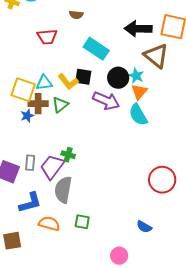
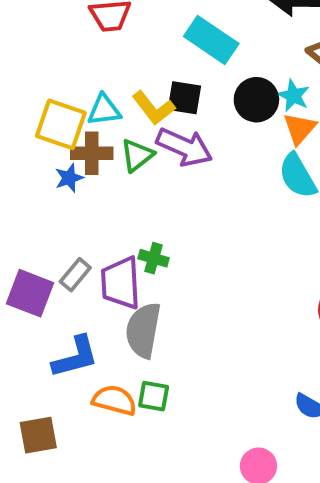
purple arrow: (106, 101) -> (184, 147), moved
gray rectangle: (30, 163) -> (75, 275), turned 35
purple trapezoid: (52, 167) -> (121, 283), turned -40
green square: (82, 222) -> (154, 396), moved

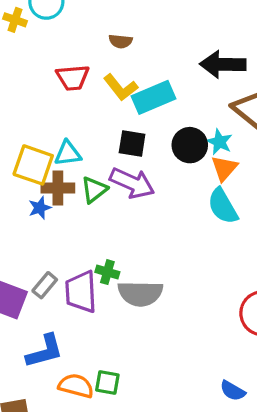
cyan rectangle: (211, 40) -> (154, 97), turned -57
yellow L-shape: (154, 108) -> (121, 87), moved
gray semicircle: (143, 330) -> (140, 293), moved, turned -99

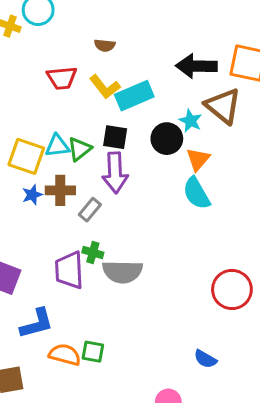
cyan star: (219, 142) -> (191, 121), moved
purple arrow: (132, 183) -> (115, 173), turned 63
brown cross: (58, 188) -> (60, 190), moved
green triangle: (94, 190) -> (80, 149), moved
gray rectangle: (45, 285) -> (90, 210), moved

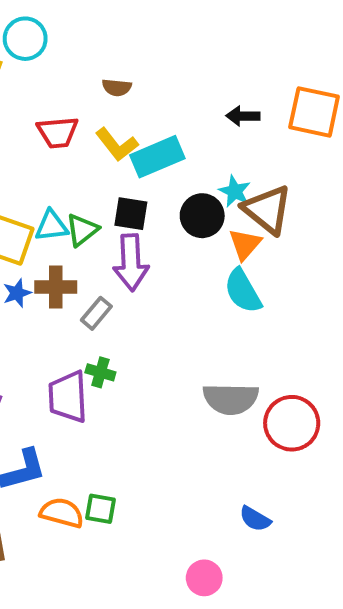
black arrow: (196, 66) -> (243, 116), size x0.6
brown triangle: (223, 106) -> (267, 210), moved
gray semicircle: (122, 272) -> (231, 399), moved

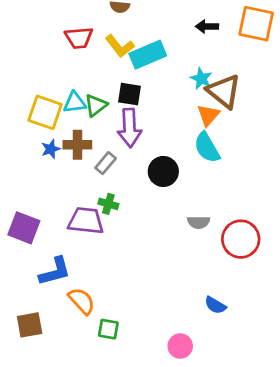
black circle: (202, 216) -> (163, 171), moved
purple trapezoid: (68, 397) -> (86, 221), turned 99
gray semicircle: (231, 399) -> (198, 222), size x0.6
green square: (100, 509) -> (108, 329), moved
orange semicircle: (62, 513) -> (82, 301), turned 32

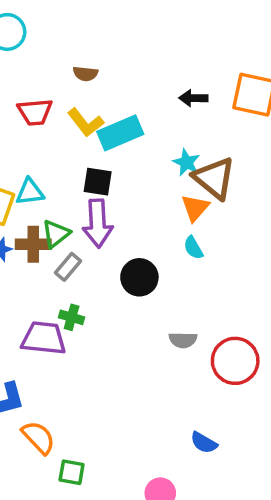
green triangle: (96, 105) -> (56, 234), moved
cyan semicircle: (207, 148) -> (193, 248), size x0.6

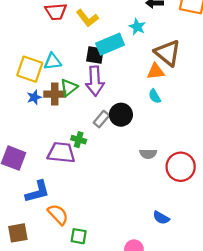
cyan rectangle: (120, 133) -> (110, 44), moved
cyan star: (186, 162) -> (137, 27), moved
orange triangle: (195, 208) -> (156, 71), turned 42
gray rectangle: (68, 267) -> (101, 119), moved

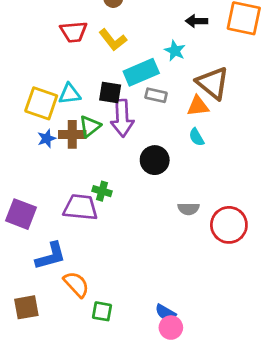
black square: (95, 55) -> (110, 93), moved
gray rectangle: (101, 119) -> (156, 95), moved, turned 63
blue semicircle: (161, 218) -> (165, 313), moved

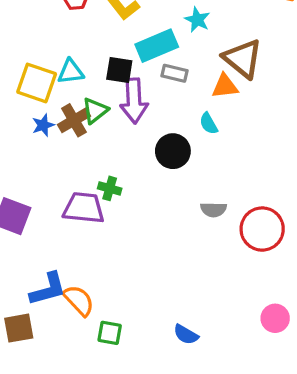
brown cross: (72, 134) -> (74, 120), turned -30
cyan semicircle: (197, 137) -> (209, 124), moved
blue L-shape: (51, 256) -> (48, 289), moved
pink circle: (171, 328) -> (275, 318), moved

